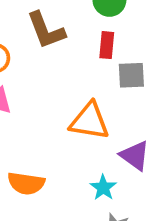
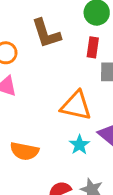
cyan star: (103, 188) -> (79, 145), moved

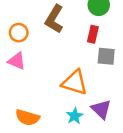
brown L-shape: (46, 33) -> (54, 19), turned 44

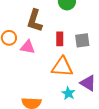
red rectangle: (93, 34) -> (60, 39), moved
pink triangle: (17, 61) -> (28, 47), moved

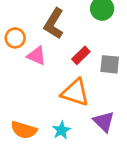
red rectangle: (60, 39) -> (81, 55), turned 32
cyan star: (68, 93) -> (61, 130), moved

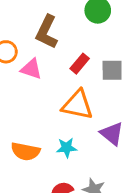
cyan star: (61, 130) -> (67, 148), turned 30

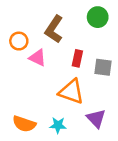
red rectangle: (80, 64) -> (77, 58), turned -35

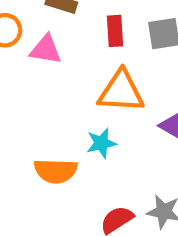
cyan star: (58, 125) -> (101, 143), moved

